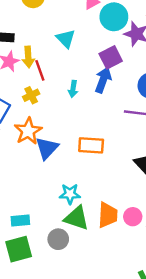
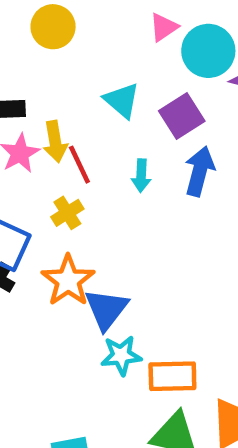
purple square: (111, 57) -> (182, 116), moved
cyan arrow: (73, 89) -> (141, 176), moved
orange rectangle: (91, 145) -> (172, 376), moved
cyan star: (70, 194) -> (121, 355), moved

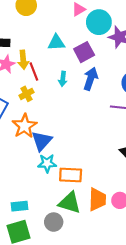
cyan triangle: (122, 100) -> (56, 43), turned -48

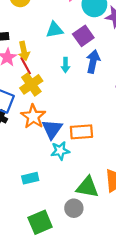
red line: (34, 71) -> (26, 66), moved
yellow cross: (27, 94) -> (31, 84), size x1.5
orange rectangle: (71, 175) -> (81, 132), moved
cyan rectangle: (19, 206) -> (30, 178), moved

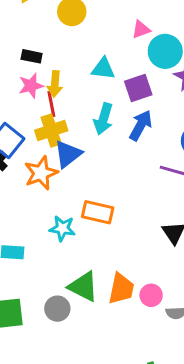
cyan arrow: (65, 65) -> (103, 119), size x1.5
blue triangle: (52, 129) -> (68, 154), moved

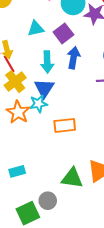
blue triangle: (68, 154) -> (44, 88), moved
cyan star: (62, 228) -> (38, 104), moved
gray circle: (57, 309) -> (48, 201), moved

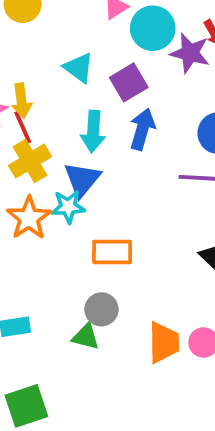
cyan triangle: (36, 29) -> (79, 68), turned 42
green triangle: (72, 178) -> (86, 337), moved, size x0.7
gray circle: (48, 201) -> (101, 309), moved

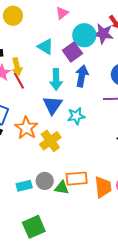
cyan circle: (153, 28) -> (84, 35), moved
yellow cross: (30, 161) -> (50, 141), moved
cyan star: (68, 207) -> (76, 116), moved
orange rectangle: (112, 252) -> (77, 179), moved
gray circle: (101, 309) -> (45, 181), moved

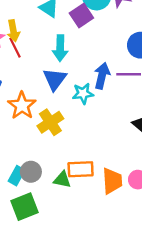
blue arrow: (82, 76) -> (102, 76), moved
gray circle: (45, 181) -> (31, 172), moved
cyan rectangle: (24, 186) -> (17, 176), turned -49
green square: (34, 227) -> (24, 207), moved

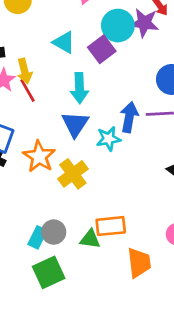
orange trapezoid: (112, 181) -> (139, 263), moved

